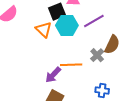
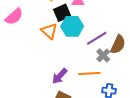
purple line: (94, 21) -> (97, 38), moved
orange line: (71, 65) -> (89, 74), moved

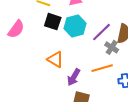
black square: (62, 13) -> (53, 22), moved, turned -36
orange triangle: (49, 31) -> (55, 59), moved

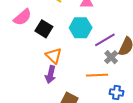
black square: (53, 22) -> (44, 29), moved
purple arrow: (74, 77) -> (51, 75), moved, turned -30

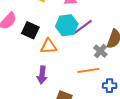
purple line: (105, 40) -> (83, 27), moved
orange triangle: (54, 56) -> (49, 46), moved, turned -42

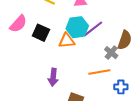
orange triangle: (49, 46) -> (67, 41), moved

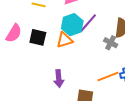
orange line: (99, 72) -> (108, 77), moved

